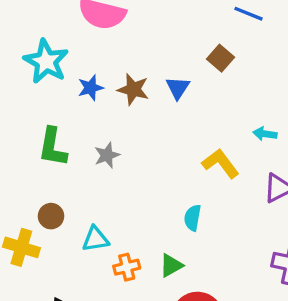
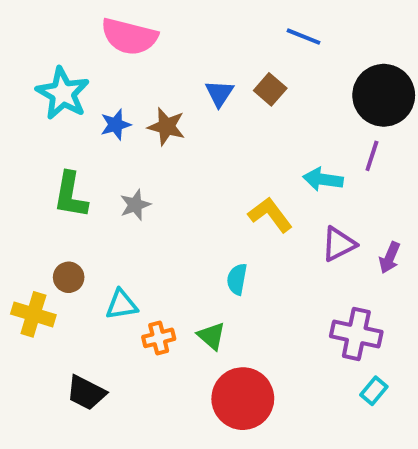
blue triangle: (178, 88) -> (219, 93), moved
cyan arrow: (265, 134) -> (323, 179), size x1.4
green triangle: (171, 265) -> (211, 336), turned -50

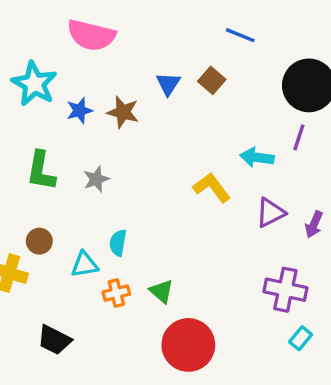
cyan semicircle: (237, 279) -> (118, 243), moved

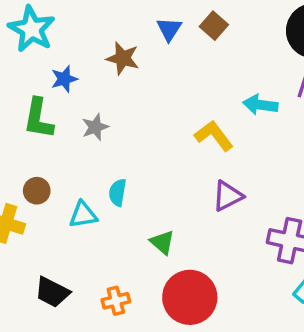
blue star: (79, 111) -> (64, 79), moved
purple triangle: (270, 213) -> (228, 196), moved
orange cross: (116, 293) -> (116, 301), moved

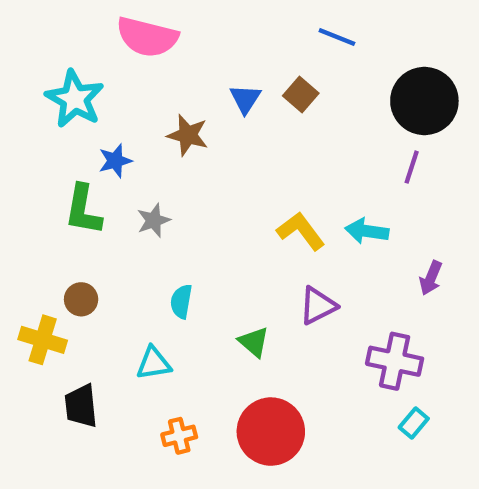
cyan arrow: (260, 105) -> (367, 231), moved
cyan triangle: (83, 215) -> (154, 363), moved
green triangle: (162, 242) -> (254, 342), moved
black trapezoid: (52, 292) -> (81, 406), moved, turned 57

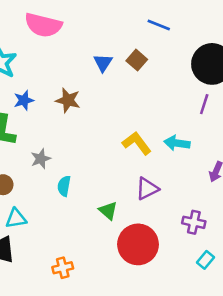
brown star: (188, 135) -> (68, 100), moved
gray star: (154, 220) -> (41, 159), moved
purple cross: (395, 361) -> (194, 222), size x0.7
cyan triangle: (154, 363) -> (16, 218), moved
red circle: (271, 432) -> (138, 244), moved

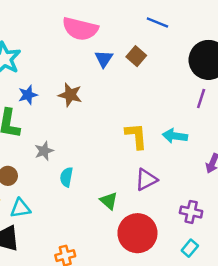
pink semicircle: (43, 25) -> (80, 29), moved
yellow L-shape: (137, 143) -> (136, 136), turned 32
cyan rectangle: (206, 260) -> (190, 248), moved

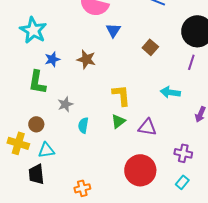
brown square: (136, 56) -> (150, 47), moved
yellow L-shape: (136, 136) -> (121, 95), moved
purple triangle: (146, 180) -> (147, 127), turned 36
green triangle: (109, 201) -> (118, 121), moved, turned 42

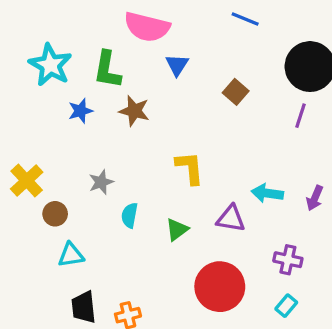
green L-shape: (37, 82) -> (107, 70), moved
cyan arrow: (170, 92) -> (267, 193), moved
green triangle: (118, 121) -> (177, 230), moved
yellow cross: (18, 143) -> (27, 181), moved, turned 30
black trapezoid: (36, 174) -> (84, 307), moved

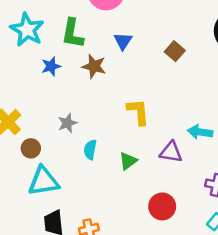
blue triangle: (177, 65) -> (123, 41), moved
cyan triangle: (71, 255) -> (43, 181), size x1.5
red circle: (220, 287) -> (162, 206), size x0.7

